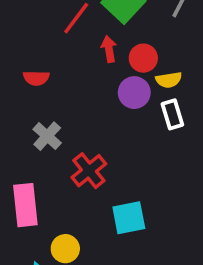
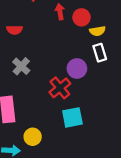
purple circle: (134, 93) -> (77, 69), moved
red cross: (89, 171) -> (60, 88), moved

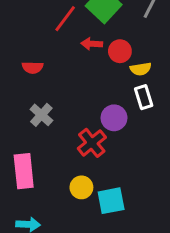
red arrow: (60, 12) -> (92, 44), turned -77
cyan square: (72, 117) -> (111, 201), moved
yellow circle: (33, 137) -> (81, 187), moved

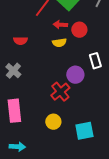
yellow semicircle: (141, 69) -> (59, 43), moved
gray cross: (41, 115) -> (13, 71), moved
cyan square: (111, 201) -> (84, 131), moved

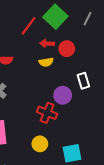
red cross: (60, 92) -> (47, 113), turned -30

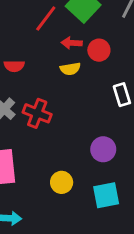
purple circle: (63, 95) -> (103, 149), moved
red cross: (47, 113) -> (37, 113), moved

